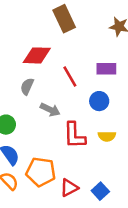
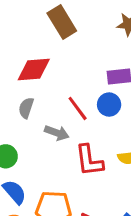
red line: (70, 76) -> (78, 108), moved
blue circle: (99, 101) -> (109, 105), moved

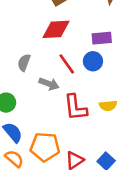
red diamond: (34, 69) -> (56, 29), moved

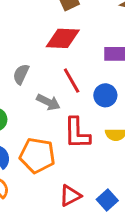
blue circle: (93, 61) -> (105, 95), moved
orange pentagon: (45, 147) -> (37, 155), moved

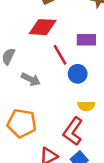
red line: (72, 81) -> (60, 55), moved
red L-shape: (77, 133) -> (73, 131), moved, turned 36

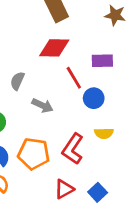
red L-shape: (73, 131) -> (73, 149), moved

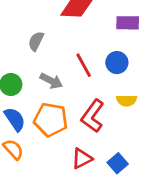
red line: (74, 78) -> (84, 65), moved
gray arrow: (43, 105) -> (51, 81), moved

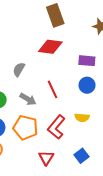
blue circle: (117, 63) -> (87, 85), moved
red triangle: (82, 159) -> (46, 158), turned -35
blue square: (118, 163) -> (82, 156), moved

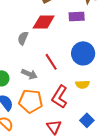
purple rectangle: (87, 61) -> (77, 17), moved
gray semicircle: (19, 69) -> (23, 38), moved
blue circle: (87, 85) -> (83, 53), size x1.5

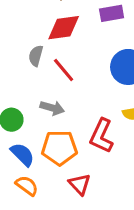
red line: (51, 62) -> (64, 70), moved
red triangle: (54, 127) -> (80, 184), moved

